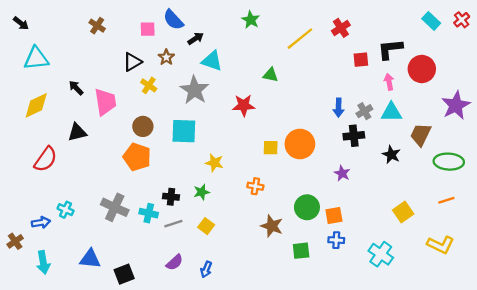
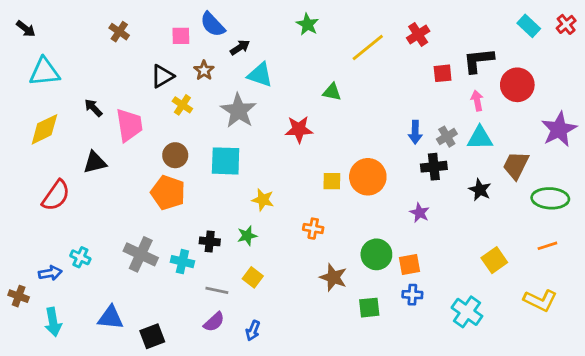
gray line: (173, 224) -> (217, 290), moved, turned 30
brown cross: (15, 241) -> (19, 296), turned -35

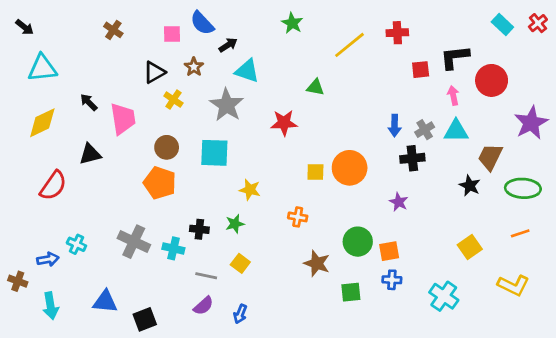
red cross: (418, 34) -> (397, 33), turned 30
black star: (480, 190) -> (470, 186), moved

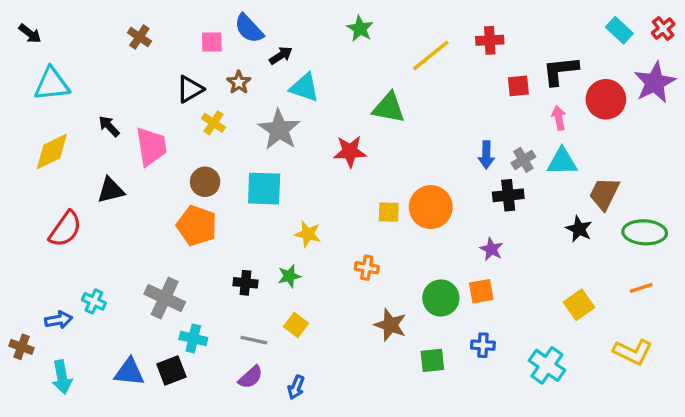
green triangle: (315, 87) -> (389, 108), size x1.5
purple star: (531, 123) -> (655, 82), moved
cyan cross: (173, 248) -> (193, 338), moved
orange square: (389, 251) -> (481, 291), moved
black square: (145, 319) -> (171, 370), moved

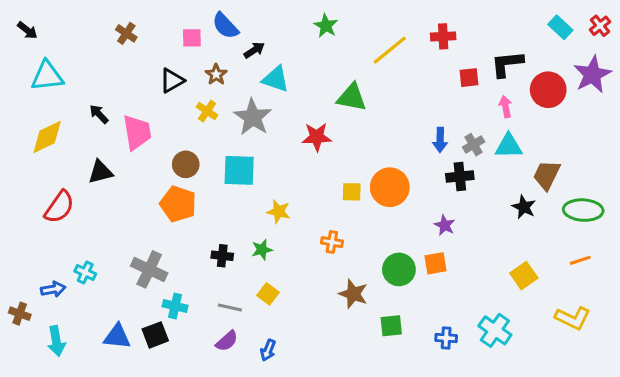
yellow cross: (213, 123) -> (207, 111), moved
blue cross: (483, 345) -> (446, 338), moved

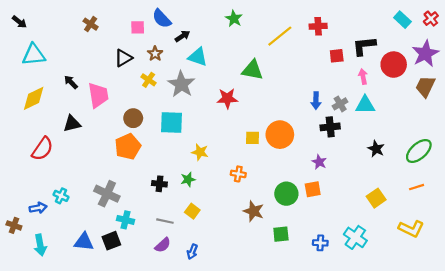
brown trapezoid: (547, 175) -> (425, 86), moved
orange pentagon: (178, 204) -> (128, 147), turned 30
green ellipse: (583, 210) -> (419, 151), turned -44

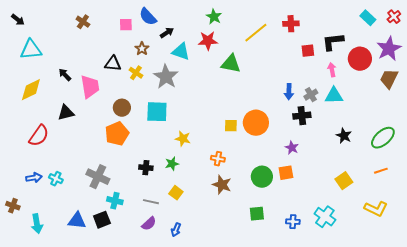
black triangle: (123, 58) -> (113, 64), moved, turned 36
red star: (227, 98) -> (208, 41), moved
blue arrow: (38, 208) -> (34, 178), moved
brown star: (254, 211) -> (222, 185), moved

